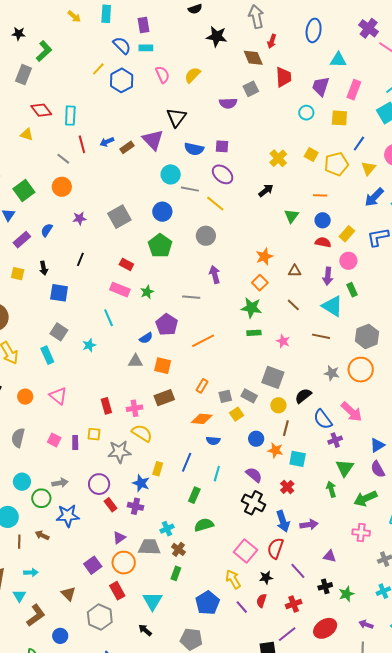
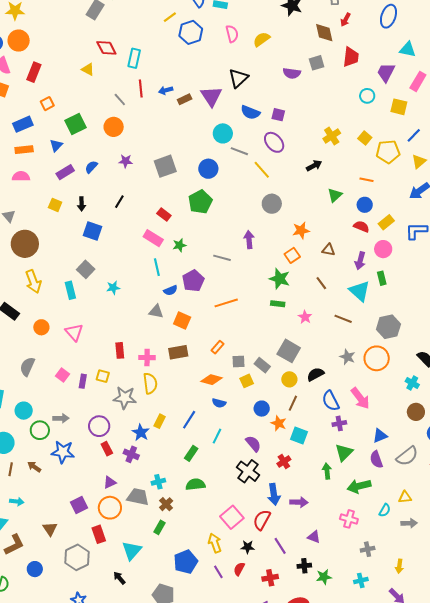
gray circle: (206, 236) -> (272, 204), moved
cyan line: (109, 318) -> (157, 267), moved
yellow semicircle: (142, 433) -> (150, 383), turned 40

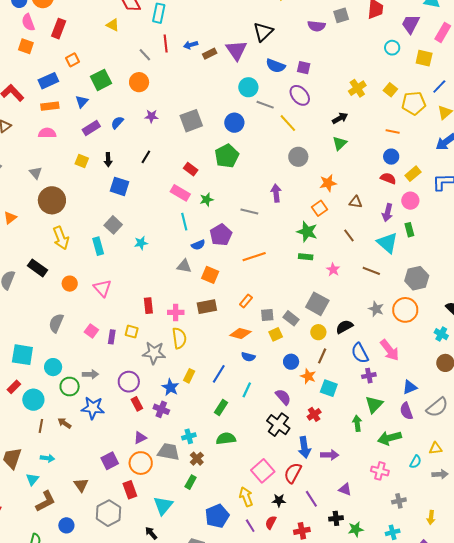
green triangle: (335, 195) -> (340, 143), moved

